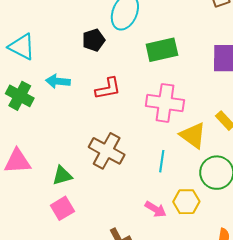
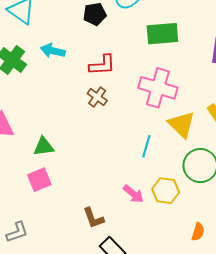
brown cross: (107, 151) -> (97, 97), moved, size x0.6

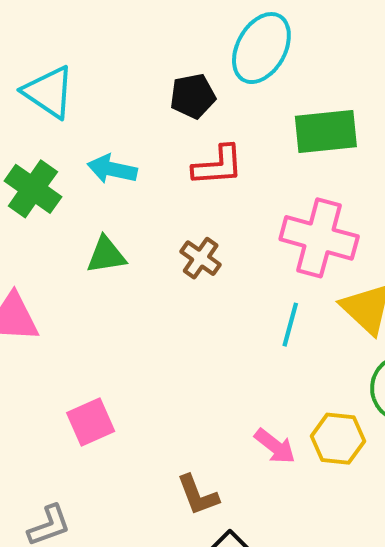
red L-shape: (102, 65) -> (218, 166), moved
cyan line: (146, 146) -> (290, 325), moved
green triangle: (44, 147) -> (106, 255), moved

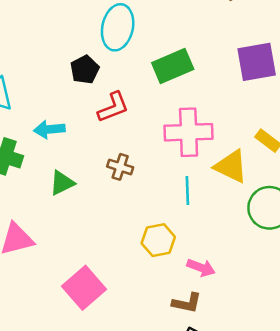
pink square: (91, 422) -> (84, 288), size x1.4
yellow hexagon: (338, 439) -> (158, 240), moved
brown L-shape: (198, 495) -> (187, 303), moved, turned -40

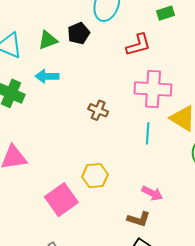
green rectangle: (173, 66) -> (165, 13), moved, size x0.6
red L-shape: (113, 107) -> (138, 45), moved
green triangle: (62, 183) -> (48, 40), moved
yellow hexagon: (158, 240) -> (95, 176), moved

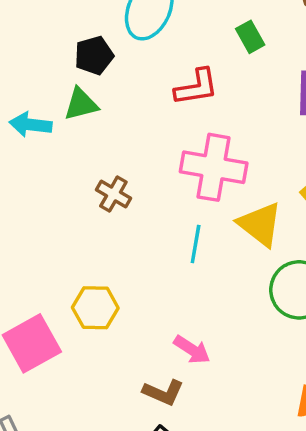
green rectangle: (165, 13) -> (250, 37), turned 72
green triangle: (48, 40) -> (81, 104), moved

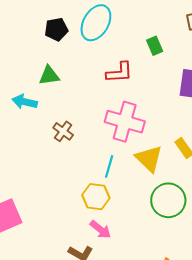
black pentagon: (94, 55) -> (56, 29), moved
cyan arrow: (30, 125) -> (25, 102), moved
yellow hexagon: (95, 308) -> (96, 197), moved

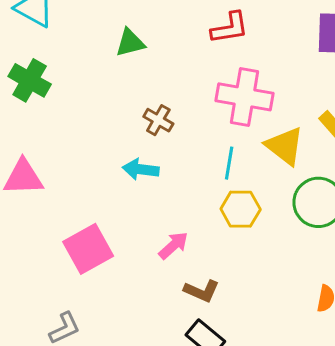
cyan arrow: (25, 102) -> (141, 169), moved
yellow hexagon: (96, 197) -> (241, 209), moved
pink arrow: (100, 230) -> (173, 245), moved, turned -75

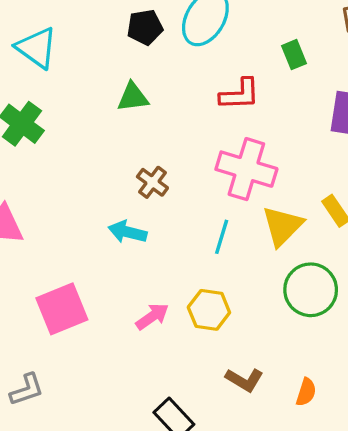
yellow triangle: (285, 146) -> (282, 226), turned 30
yellow hexagon: (241, 209) -> (209, 310), moved
brown L-shape: (202, 291) -> (244, 380), moved

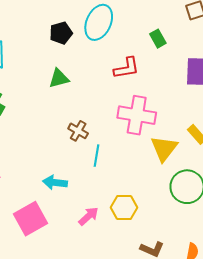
cyan arrow: (128, 232) -> (55, 183), moved
cyan line: (222, 237) -> (97, 156), moved

